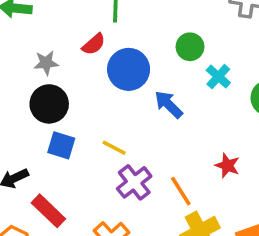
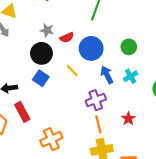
red semicircle: (94, 44) -> (67, 37), moved
cyan cross: (218, 77) -> (131, 76), moved
yellow line: (114, 148) -> (72, 71), moved
purple cross: (134, 182) -> (96, 100), moved

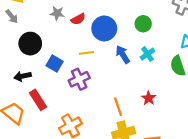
black circle: (41, 53) -> (30, 44), moved
yellow line: (72, 71) -> (86, 53), turned -48
purple cross: (96, 100) -> (79, 79), moved

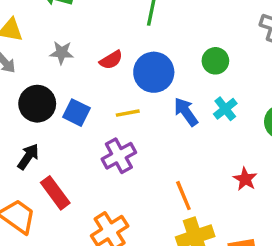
gray star: (57, 13) -> (62, 53), moved
blue square: (55, 64) -> (76, 113), moved
black arrow: (23, 76) -> (28, 157), turned 140
red star: (149, 98) -> (245, 179), moved

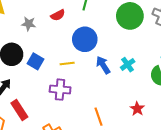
red semicircle: (111, 60) -> (58, 15), moved
green circle: (215, 61) -> (130, 16), moved, size x1.6
purple cross: (119, 156) -> (60, 90), turned 30

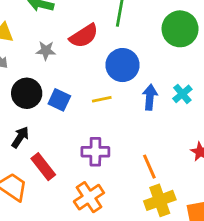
red semicircle: (58, 15) -> (84, 36), size x1.5
blue arrow: (103, 65) -> (150, 97), turned 42
purple cross: (60, 90) -> (95, 152), moved

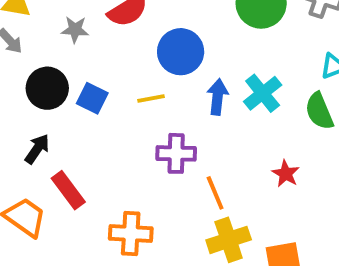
cyan cross: (182, 94) -> (263, 93), size x1.4
purple cross: (95, 152) -> (176, 153), moved
orange cross: (89, 197) -> (131, 234), turned 36

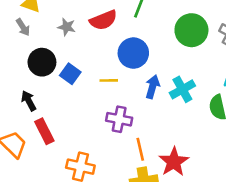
black arrow: (37, 149) -> (29, 101), turned -72
red star: (286, 174) -> (174, 162), moved, size x1.6

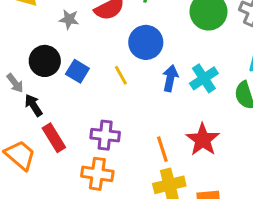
gray arrow: (23, 27) -> (15, 83), moved
yellow line: (109, 80) -> (121, 75), turned 66
purple cross: (119, 119) -> (105, 135), moved
red star: (174, 162) -> (203, 140), moved

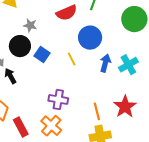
gray star: (69, 19) -> (30, 25), moved
red rectangle: (54, 138) -> (21, 127), moved
orange cross: (97, 174) -> (51, 126), turned 30

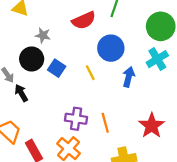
cyan cross: (128, 65) -> (157, 59), moved
orange line: (97, 111) -> (105, 123), moved

